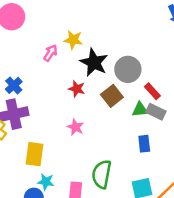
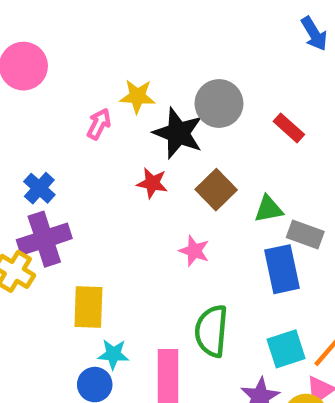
gray circle: (128, 69) -> (219, 104), moved
red rectangle: (152, 91) -> (289, 128), moved
gray rectangle: (156, 112) -> (305, 235), moved
pink star: (75, 127) -> (194, 251), moved
blue rectangle: (144, 144) -> (282, 269), size x1.5

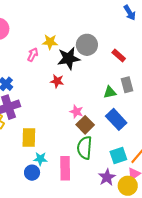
black star: (178, 133) -> (69, 58), turned -30
brown square: (216, 190) -> (85, 125), moved
gray rectangle: (305, 235) -> (127, 85), moved, turned 56
blue rectangle: (282, 269) -> (116, 119), turned -30

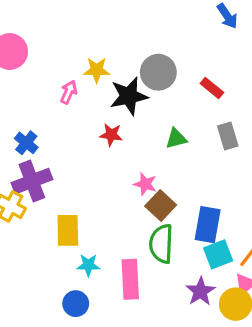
green triangle: (110, 92) -> (176, 139), moved
blue rectangle: (116, 119) -> (208, 225), moved, turned 55
blue circle: (32, 173) -> (76, 304), moved

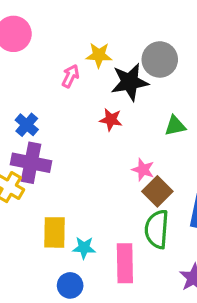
purple cross: (32, 181) -> (31, 163), turned 30
yellow rectangle: (68, 230) -> (55, 232), moved

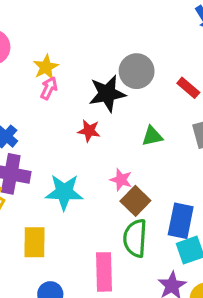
yellow star: (99, 55) -> (46, 67), moved, turned -30
cyan star: (84, 248) -> (64, 192), moved, size x1.6

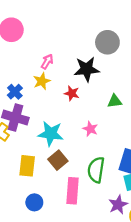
yellow star: (46, 67) -> (42, 81), moved
gray circle: (137, 71) -> (107, 42), moved
brown square: (135, 201) -> (58, 160), moved

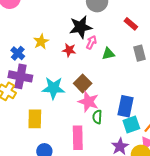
pink arrow: (47, 62) -> (91, 42), moved
pink star: (90, 129) -> (88, 102), moved, size x1.5
brown square: (58, 160) -> (83, 83), moved
green semicircle: (96, 170) -> (97, 117), size x0.6

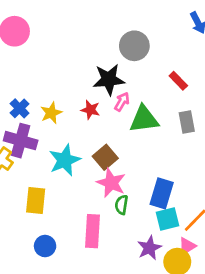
yellow star: (41, 42) -> (51, 113), moved
green triangle: (108, 54) -> (144, 119), size x1.6
cyan star: (53, 88) -> (65, 160), turned -30

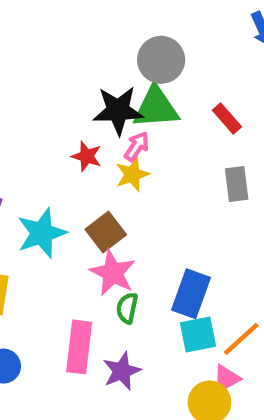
yellow star: (51, 113) -> (132, 174), moved
green triangle: (144, 119) -> (156, 108), moved
purple star: (149, 248) -> (122, 371), moved

